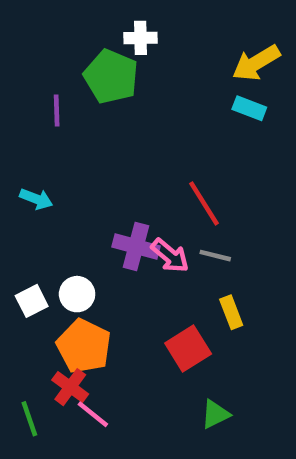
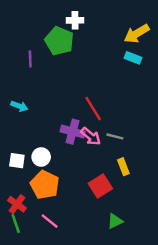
red line: (204, 203) -> (93, 109), moved
white square: (32, 301) -> (17, 161), turned 35
red cross: (70, 387) -> (17, 204), moved

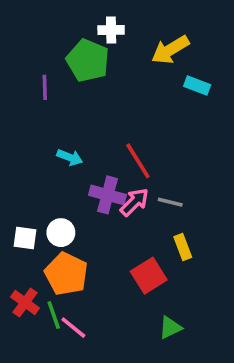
yellow arrow: (137, 34) -> (170, 50), moved
cyan arrow: (19, 106) -> (70, 157), moved
pink arrow: (91, 136) -> (134, 202), turned -85
green line: (16, 224) -> (54, 315), moved

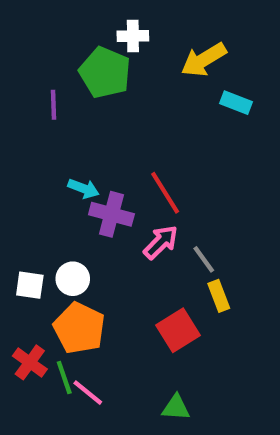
purple cross: (107, 195) -> (111, 214), moved
gray line: (170, 202) -> (204, 259), moved, turned 40
green triangle: (170, 328) -> (176, 408), moved, turned 30

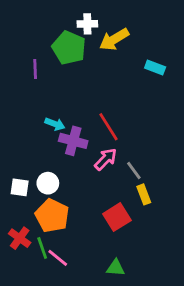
yellow arrow: (204, 60) -> (114, 39), moved

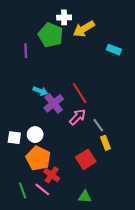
purple cross: (73, 141) -> (54, 103), turned 36
red cross: (20, 238) -> (52, 175), moved
green line: (42, 248) -> (23, 190), moved

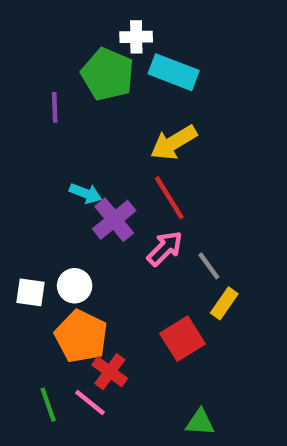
yellow arrow: (84, 29) -> (174, 143), moved
cyan rectangle: (114, 50) -> (174, 72), moved, size x1.5
yellow rectangle: (106, 143) -> (224, 303), turned 56
green triangle: (85, 197) -> (200, 422), moved

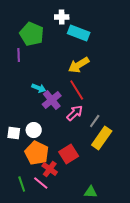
green pentagon: (108, 74) -> (32, 34), moved
purple line: (55, 107) -> (19, 55), moved
gray line: (209, 266) -> (95, 121), turned 72
yellow rectangle: (224, 303) -> (102, 138), size x1.6
red square: (182, 339) -> (69, 154), moved

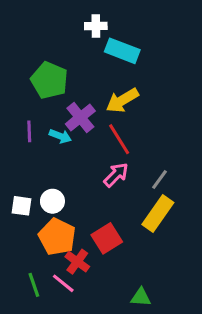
green pentagon: (32, 34) -> (49, 80), moved
purple line: (19, 55) -> (29, 131), moved
purple cross: (52, 100) -> (80, 117), moved
gray line: (95, 121) -> (159, 179), moved

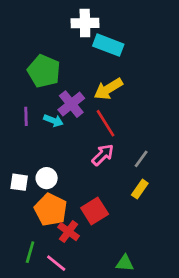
white cross: (96, 26) -> (85, 23), size x1.4
yellow rectangle: (158, 214) -> (140, 189), size x0.6
pink line: (63, 283) -> (56, 263), moved
green line: (34, 285) -> (30, 252), turned 35

